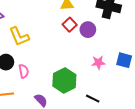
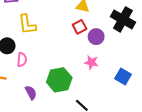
pink star: (98, 63) -> (91, 62), moved

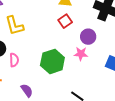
purple circle: (96, 37) -> (88, 37), moved
green hexagon: (59, 80) -> (52, 61), moved

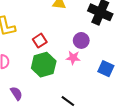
red square: (65, 21) -> (40, 41), moved

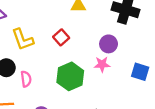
red square: (40, 41) -> (61, 37), moved

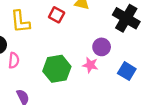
red square: (61, 37) -> (57, 15), moved, turned -35
blue square: (140, 72) -> (127, 71), moved

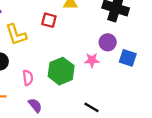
purple circle: (102, 47) -> (108, 42), moved
pink semicircle: (14, 60) -> (28, 78), moved

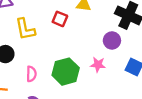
purple circle: (108, 42) -> (112, 40), moved

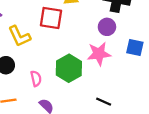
red square: (60, 19) -> (51, 18), size x1.5
pink star: (98, 65) -> (99, 54), size x1.5

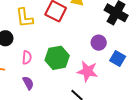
purple circle: (107, 27) -> (99, 43), moved
pink star: (99, 54) -> (87, 71), moved

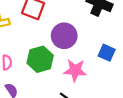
purple circle: (99, 43) -> (64, 36), moved, size x1.5

